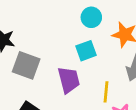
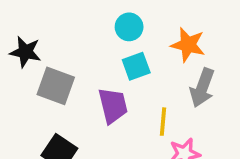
cyan circle: (91, 17) -> (129, 27), moved

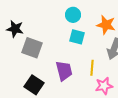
cyan square: (136, 66) -> (77, 37), turned 35
purple trapezoid: (113, 106) -> (64, 71), moved

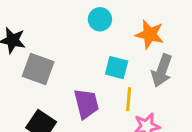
cyan square: (77, 37) -> (117, 68), moved

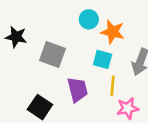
orange star: (150, 34) -> (113, 32), moved
gray square: (38, 69) -> (52, 54), moved

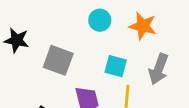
orange star: (113, 32) -> (143, 26), moved

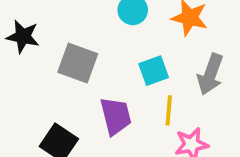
cyan square: (116, 66) -> (154, 71), turned -35

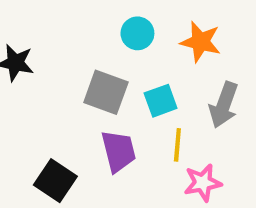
gray square: (78, 63) -> (106, 92), moved

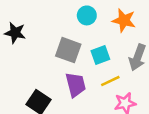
yellow line: (177, 145) -> (110, 81), turned 60

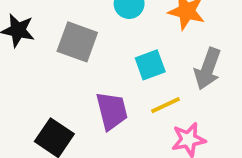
gray square: (68, 50) -> (77, 42), moved

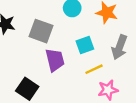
purple trapezoid: (112, 111) -> (55, 60), moved

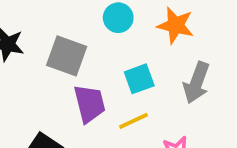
yellow line: (94, 69) -> (133, 121), moved

